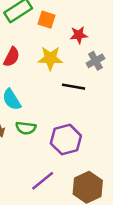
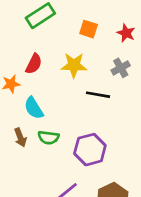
orange square: (46, 20) -> (89, 29), moved
red star: (79, 35) -> (126, 33), moved, turned 30

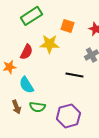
yellow star: (74, 65) -> (49, 44), moved

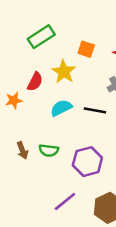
yellow star: (49, 44) -> (64, 72), turned 30
cyan semicircle: (26, 85) -> (61, 108), moved, turned 96

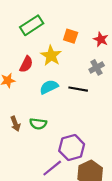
purple hexagon: (87, 162) -> (72, 148), moved

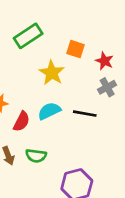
red star: (101, 39) -> (104, 61), moved
red semicircle: (26, 64) -> (22, 121), moved

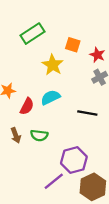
black line: (85, 114) -> (87, 113), moved

